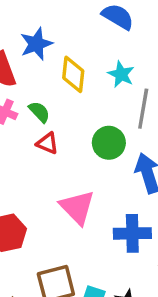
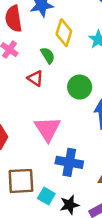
green semicircle: (39, 112) -> (48, 55), moved
blue cross: (132, 233) -> (69, 162), moved

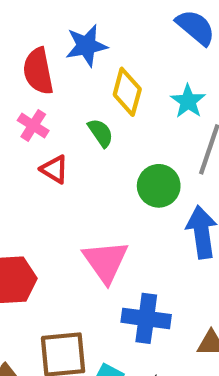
red triangle: (35, 78) -> (54, 169), moved

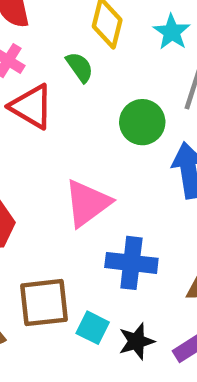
red triangle: (54, 169) -> (31, 107), size x1.5
pink triangle: (106, 261) -> (87, 203), turned 30

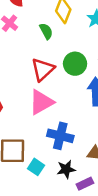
red triangle: (31, 107) -> (43, 70), moved, turned 40
black star: (136, 341) -> (66, 169), moved

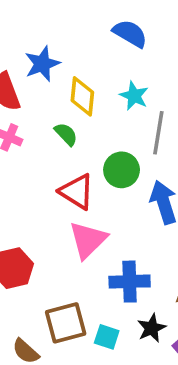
red triangle: (43, 70) -> (77, 192), turned -30

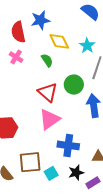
yellow diamond: (82, 96) -> (59, 41), turned -40
cyan square: (107, 337) -> (51, 173), turned 32

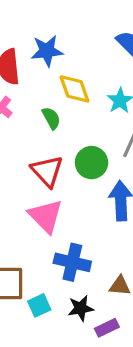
pink triangle: (49, 119) -> (46, 216), turned -45

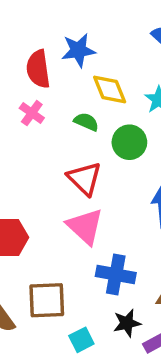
green semicircle: (51, 118) -> (86, 122), turned -35
green circle: (91, 163) -> (129, 142), moved
cyan square: (39, 305) -> (81, 340), moved

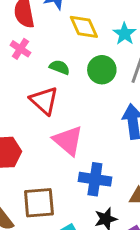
green semicircle: (86, 122) -> (60, 67), moved
red triangle: (85, 178) -> (44, 101), moved

